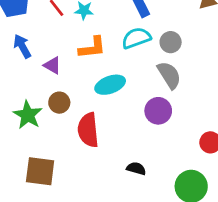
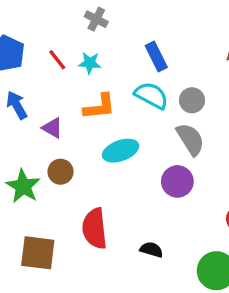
cyan semicircle: (136, 38) -> (151, 95), turned 48
red semicircle: (88, 130) -> (95, 229), moved

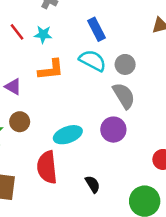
cyan ellipse: (121, 151) -> (68, 135), moved
black semicircle: (151, 250) -> (93, 184), turned 42

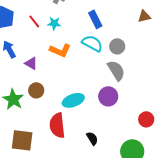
orange L-shape: (51, 70) -> (60, 50), turned 30

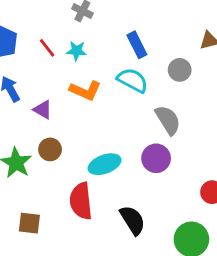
gray circle: (117, 46) -> (180, 70), moved
black semicircle: (92, 138) -> (133, 220), size x1.5
brown square: (22, 140) -> (29, 223), size x0.7

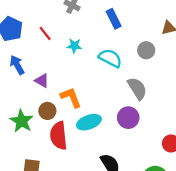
blue rectangle: (137, 45) -> (114, 19), moved
cyan star: (77, 51) -> (74, 46), moved
orange L-shape: (85, 91) -> (71, 97), moved, turned -135
red semicircle: (81, 201) -> (59, 136), moved

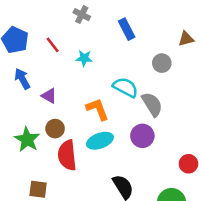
cyan semicircle: (110, 58) -> (125, 87), moved
orange L-shape: (71, 97) -> (98, 109), moved

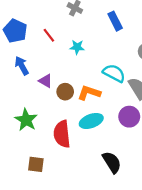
orange L-shape: (98, 109) -> (89, 93), turned -50
brown circle: (55, 129) -> (65, 92), moved

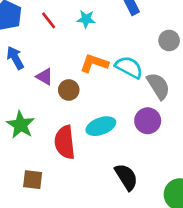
cyan star: (77, 47) -> (86, 19), moved
orange L-shape: (89, 93) -> (94, 63), moved

